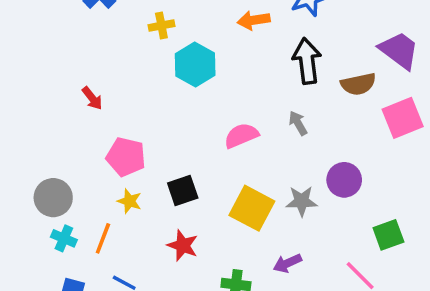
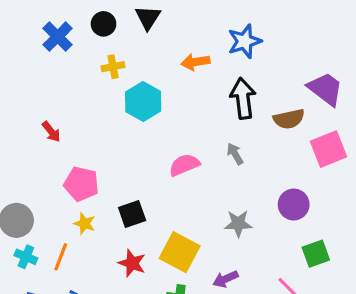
purple circle: (344, 180) -> (294, 205), moved
yellow square: (252, 208) -> (180, 252), moved

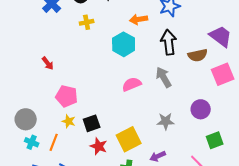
cyan hexagon: (143, 102) -> (124, 44), moved
gray arrow: (235, 154) -> (164, 77), size x1.5
black square: (132, 214) -> (92, 123), moved
yellow square: (180, 252) -> (129, 139), turned 35

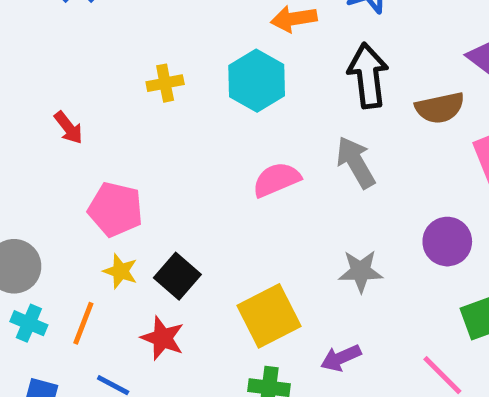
yellow cross: (87, 22) -> (165, 83), moved
black square: (92, 123) -> (177, 276), turned -30
red star: (99, 146) -> (163, 338), moved

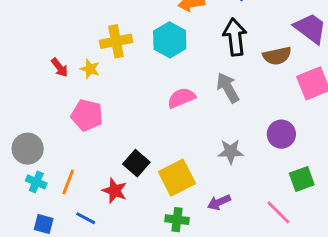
yellow cross: (165, 83) -> (116, 41), size x1.5
yellow star: (120, 271) -> (90, 69), moved
black square: (177, 276) -> (136, 163), moved

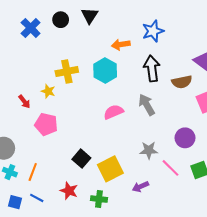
red arrow: (60, 67) -> (24, 102), moved
red star: (115, 191) -> (69, 191), moved
pink line: (278, 212) -> (170, 168), moved
blue line: (86, 218) -> (37, 198), moved
green cross: (177, 220) -> (99, 199), moved

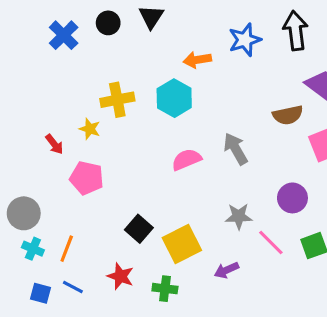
black arrow: (152, 68) -> (296, 31), moved

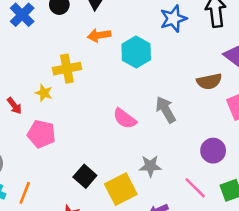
orange arrow: (197, 60) -> (99, 35), moved
cyan hexagon: (174, 98) -> (136, 52), moved
pink semicircle: (186, 160) -> (125, 119), turned -120
gray star: (239, 216) -> (150, 166), moved

